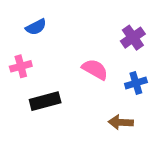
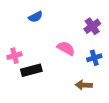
blue semicircle: (36, 27) -> (36, 17), moved
pink cross: (21, 66) -> (15, 56), moved

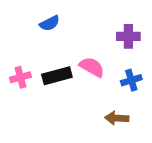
purple cross: (92, 26) -> (128, 36), turned 35
black rectangle: (31, 70) -> (57, 76), moved

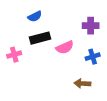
pink semicircle: (92, 67) -> (65, 47), turned 126
black rectangle: (57, 76) -> (40, 38), moved

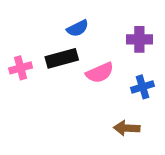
blue semicircle: (35, 16) -> (78, 28), moved
pink cross: (14, 55) -> (21, 68), moved

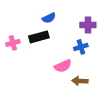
pink semicircle: (100, 73) -> (63, 66), moved
blue cross: (143, 87) -> (81, 47), moved

